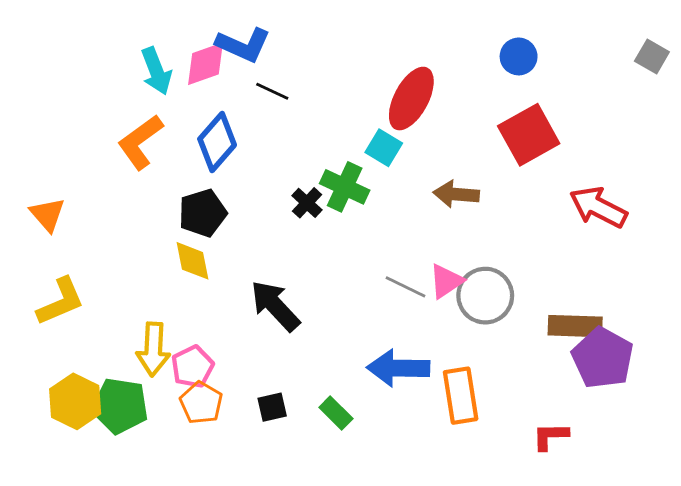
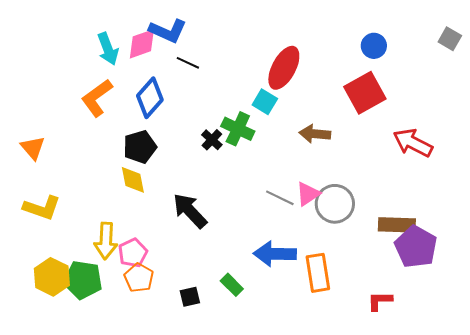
blue circle: (519, 56) -> (374, 46), moved
yellow L-shape: (61, 301) -> (42, 208), turned 42
black square: (272, 407) -> (190, 297), moved

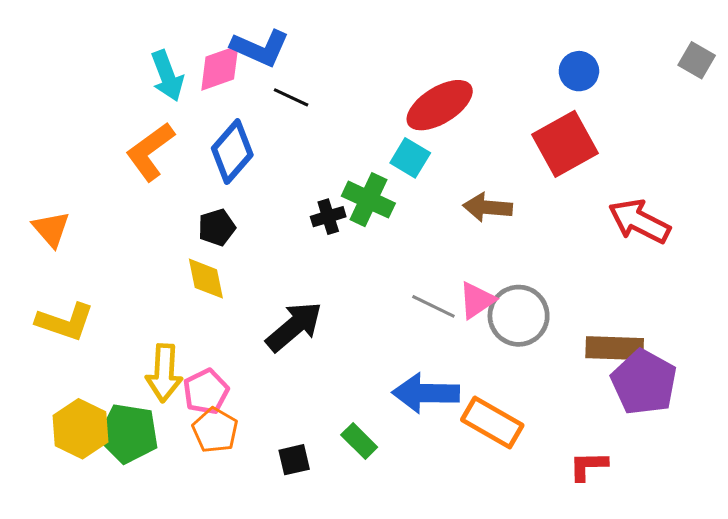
red ellipse: (284, 68) -> (440, 105), turned 30
black cross: (212, 140) -> (328, 217), turned 30
black pentagon: (140, 147) -> (217, 227), size x0.7
black arrow: (190, 211) -> (294, 327), turned 93
orange rectangle: (318, 273) -> (492, 423), turned -51

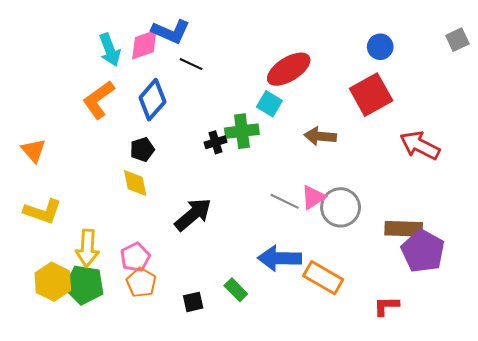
gray square: (697, 60) -> (457, 40), turned 35
green cross: (368, 200) -> (242, 131), turned -32
yellow arrow: (164, 373) -> (87, 248), moved

